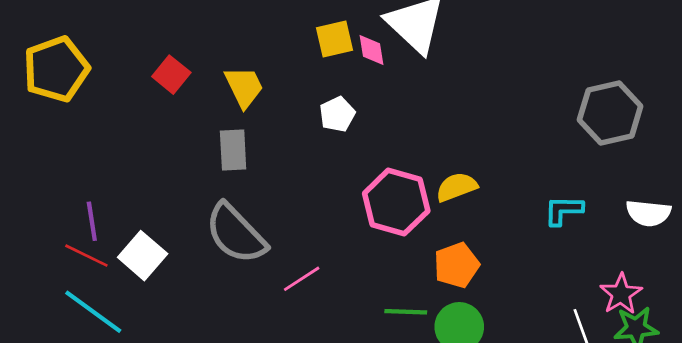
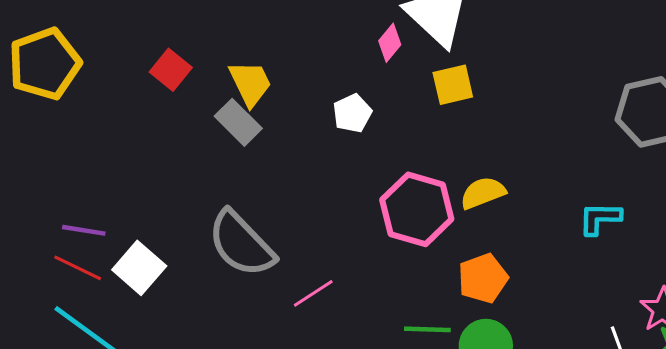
yellow square: (334, 39) -> (453, 85), moved
pink diamond: (371, 50) -> (390, 43), turned 48
gray rectangle: (233, 150) -> (238, 122), moved, turned -42
purple line: (92, 221) -> (84, 230), turned -72

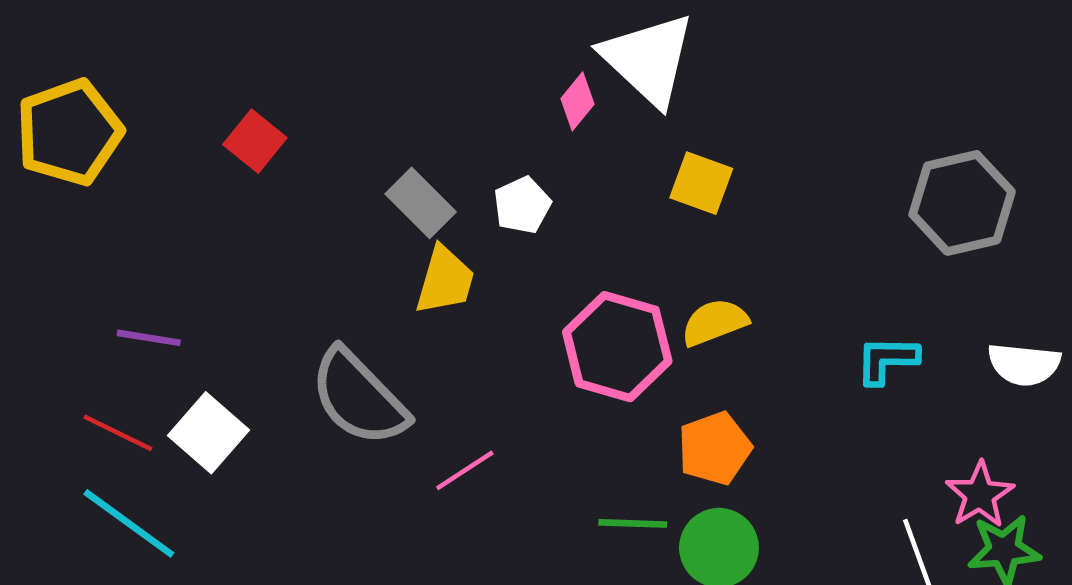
yellow trapezoid: (250, 83) -> (445, 280), moved, turned 42
yellow square: (453, 85) -> (701, 183), moved, turned 33
gray rectangle: (238, 122) -> (421, 203), moved
purple line: (84, 230) -> (149, 338), moved

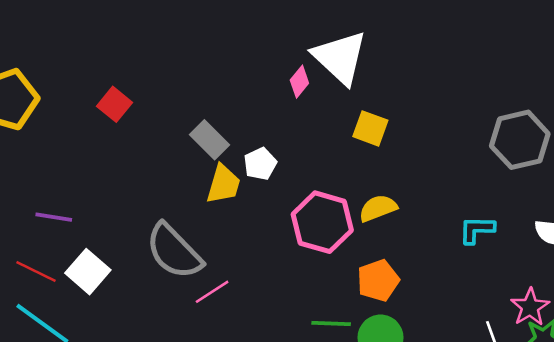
white pentagon: (522, 205) -> (260, 164), moved
pink line: (465, 470) -> (212, 292), moved

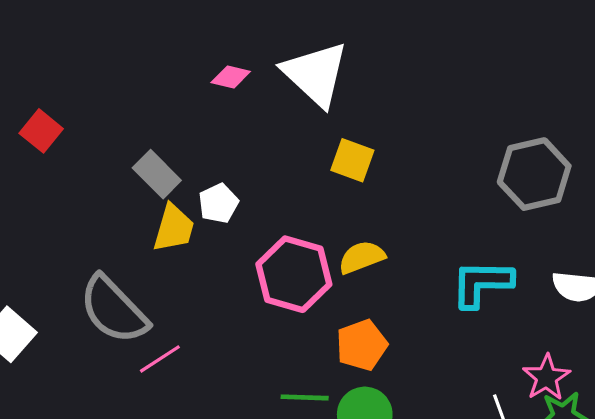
pink diamond: (299, 82) -> (231, 77), moved, turned 64
cyan L-shape: (477, 230) -> (482, 283), size x1.4

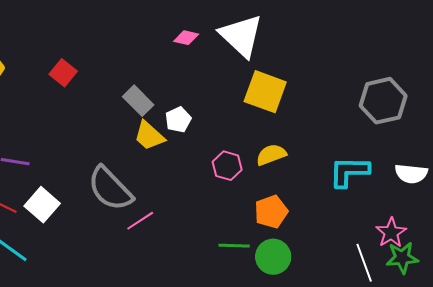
yellow square: (352, 160) -> (265, 92), size x1.5
yellow trapezoid: (174, 228) -> (149, 136), turned 116
pink hexagon: (294, 274) -> (227, 166), size x0.6

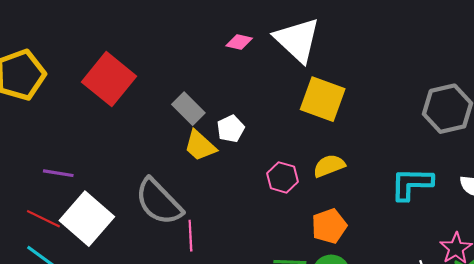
red square: (63, 73) -> (109, 79), size x1.8
white square: (42, 205) -> (87, 219), size x1.4
pink line: (140, 221) -> (190, 236), turned -60

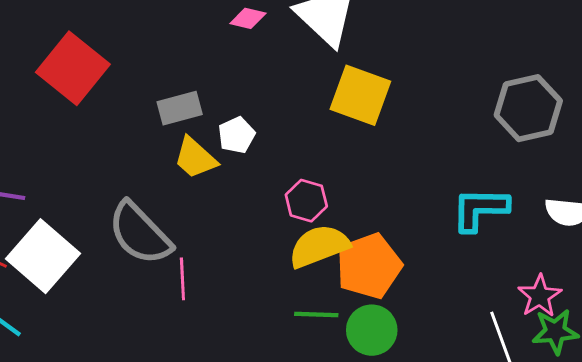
gray rectangle: (188, 109) -> (180, 108), turned -60
yellow semicircle: (329, 166) -> (319, 246), moved, size x1.4
orange pentagon: (329, 226) -> (369, 266), size x1.4

